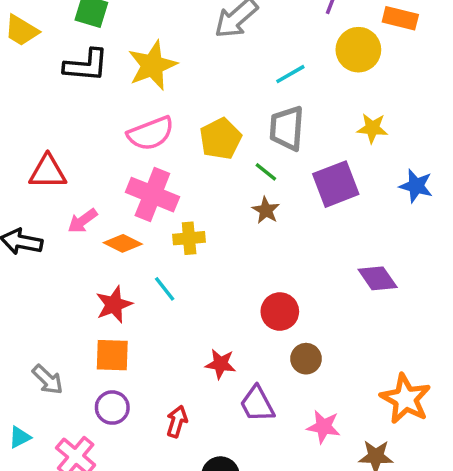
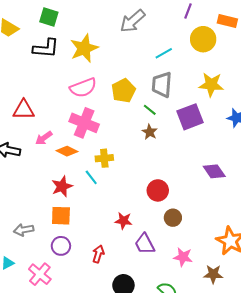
yellow star: (372, 128) -> (211, 85), size x1.4
yellow cross: (189, 238) -> (104, 158), moved
gray arrow: (48, 380) -> (24, 230), turned 126

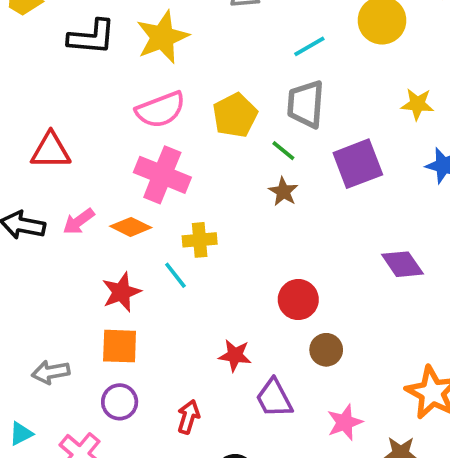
yellow star: (211, 85) -> (417, 104), moved, size x0.7
pink arrow: (44, 138) -> (79, 221), moved
pink star: (183, 257) -> (345, 422), turned -30

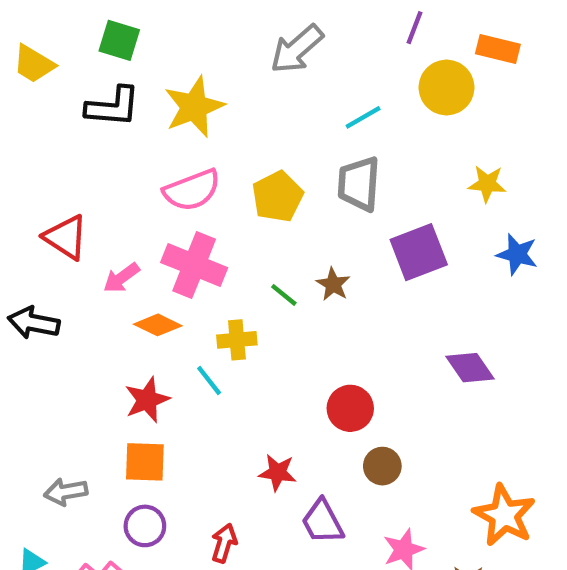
red triangle: (51, 151) -> (66, 237), turned 33
green line: (283, 151) -> (284, 295), moved
pink arrow: (79, 221) -> (121, 278), moved

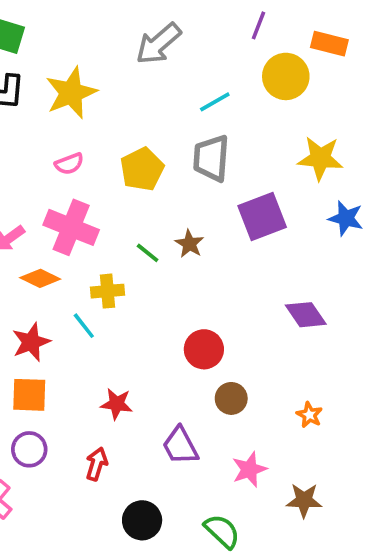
yellow star: (487, 184) -> (320, 158), size x1.4
pink semicircle: (192, 190) -> (69, 164), size x0.6
red star: (278, 472) -> (117, 404), moved
orange star: (504, 515) -> (309, 415), moved, size x0.5

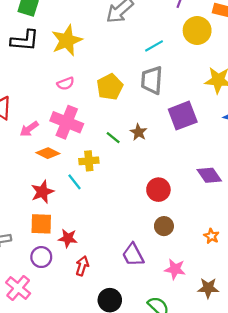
red circle: (204, 349) -> (158, 190), moved
red star: (117, 404) -> (68, 238), moved
pink star: (249, 469) -> (175, 269), turned 30

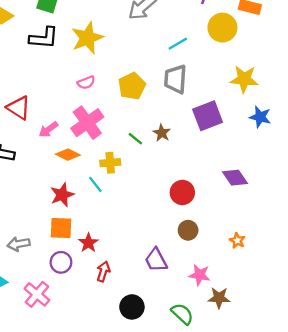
pink cross: (67, 122) -> (87, 123), turned 32
red star: (68, 238) -> (88, 243), turned 30
brown star: (208, 288) -> (219, 298), moved

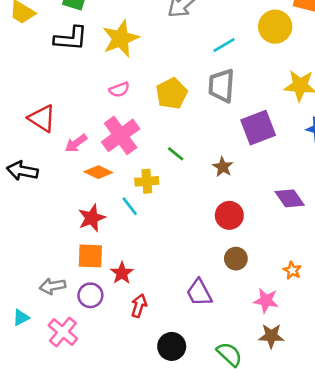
brown star: (162, 133) -> (223, 167), moved
gray arrow: (19, 244) -> (52, 286), moved
pink star: (200, 275) -> (266, 301), moved

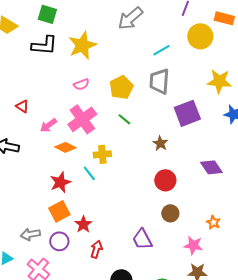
red triangle: (42, 118) -> (22, 106), size x0.6
green line: (176, 154) -> (124, 119), moved
orange square: (90, 256) -> (59, 211), turned -30

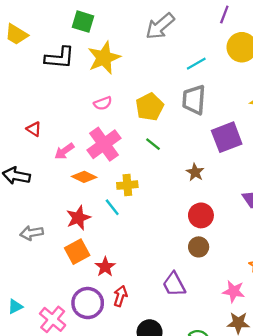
green square: (47, 14) -> (83, 22), moved
brown circle: (170, 213) -> (199, 247), moved
gray arrow: (30, 234) -> (32, 233), moved
purple circle: (59, 241) -> (88, 303), moved, size x1.4

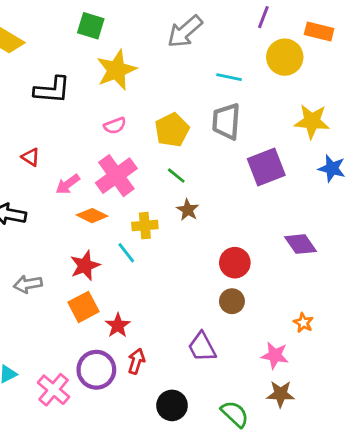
black L-shape: (60, 58) -> (52, 90), moved
cyan line: (196, 64) -> (229, 77), turned 42
brown star: (195, 172) -> (188, 210), moved

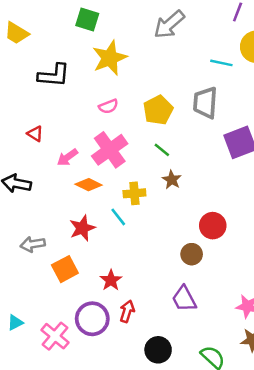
cyan line: (229, 77) -> (221, 63), moved
brown circle: (232, 301) -> (192, 254), moved
orange square: (84, 307) -> (65, 269), moved

